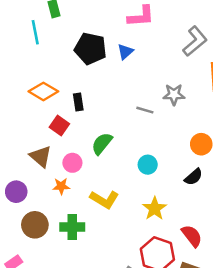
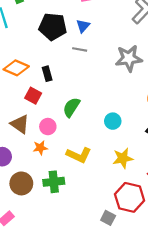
gray star: (174, 95) -> (129, 58), size x1.4
gray line: (145, 110) -> (80, 49), moved
yellow star: (155, 209) -> (123, 158), turned 30

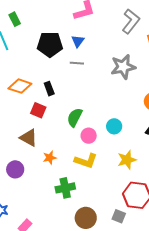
pink circle: (48, 127) -> (89, 136), moved
brown circle: (21, 183) -> (86, 218), moved

